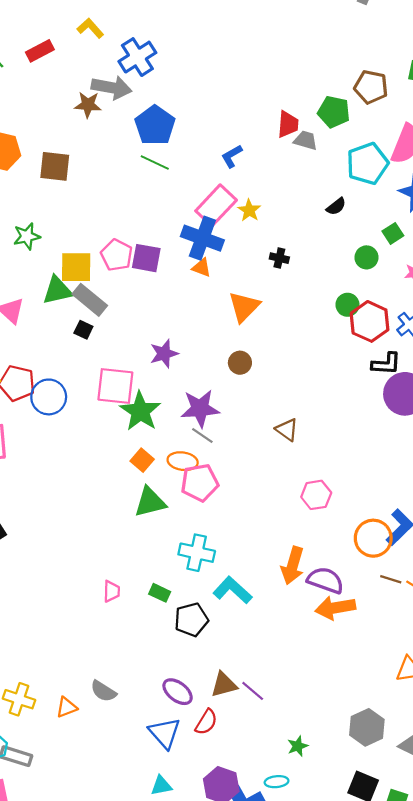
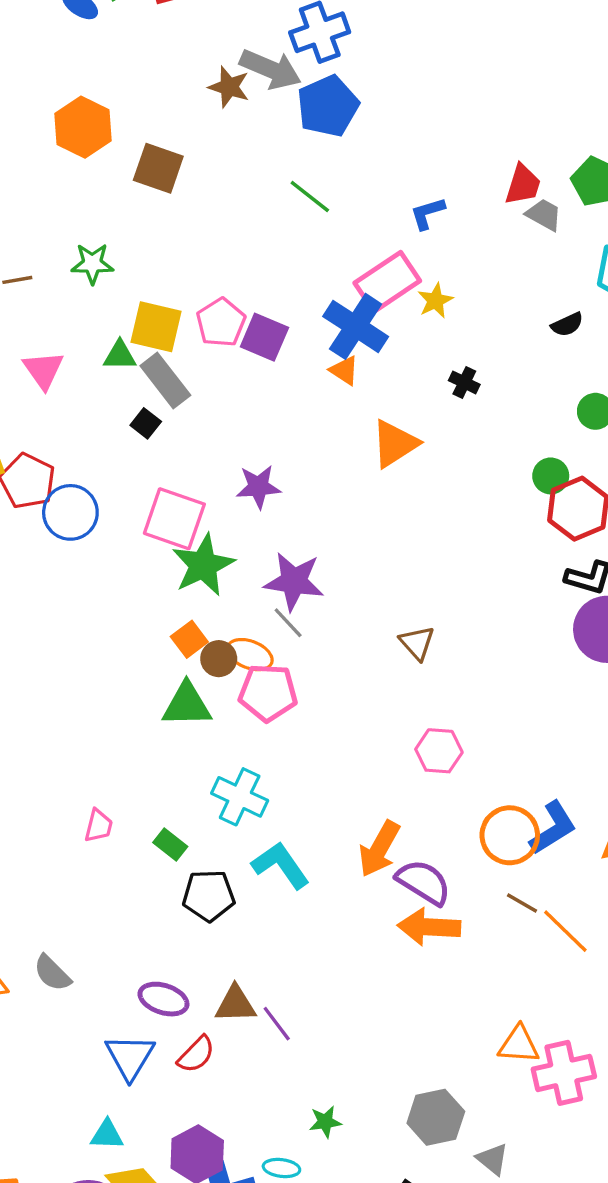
blue pentagon: (155, 125) -> (328, 106), moved
green triangle: (57, 290) -> (120, 355), size x0.7
brown circle: (240, 363) -> (219, 659), moved
purple ellipse: (178, 692) -> (163, 999), turned -32

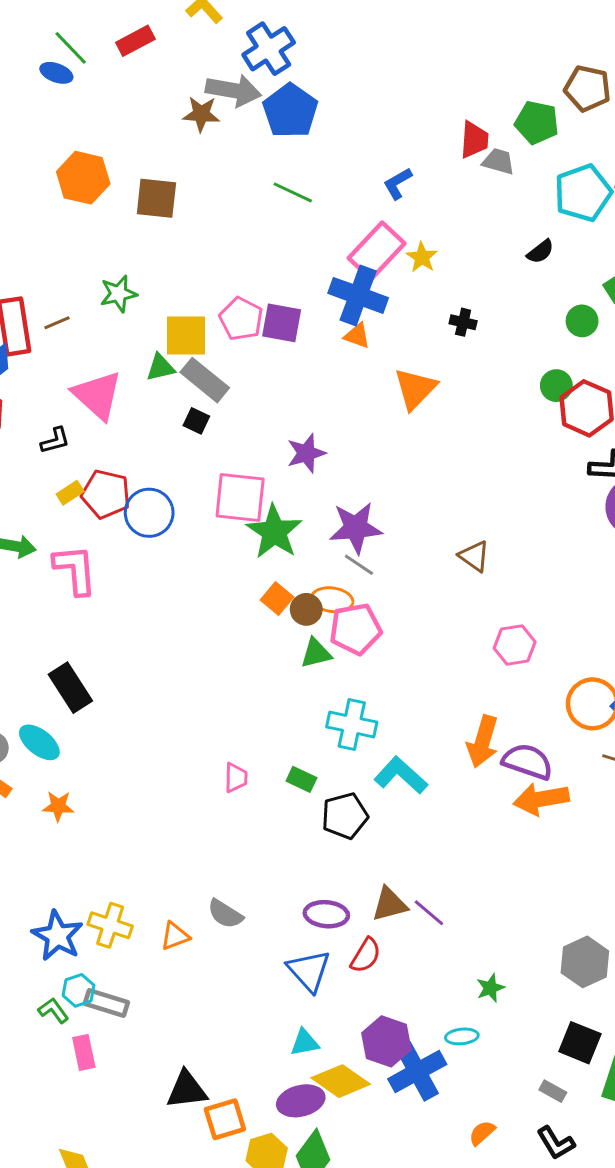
pink triangle: (43, 370) -> (97, 395), size x1.4
green triangle: (187, 705) -> (316, 653), moved, size x0.7

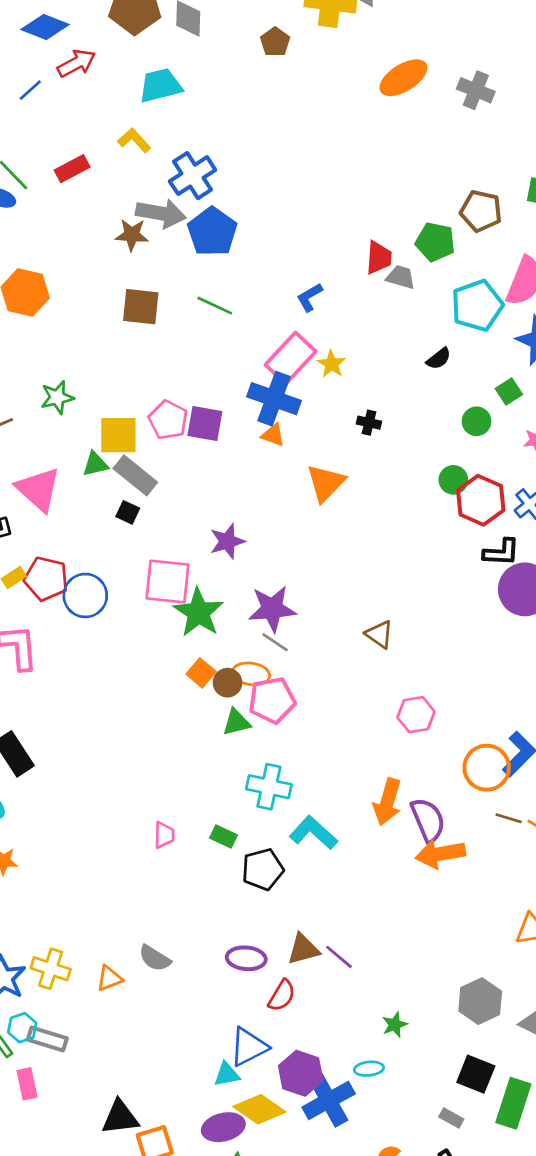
brown square: (156, 198) -> (141, 307), moved
purple semicircle: (528, 762) -> (428, 820), turned 48
blue triangle: (309, 971) -> (249, 1047), moved, turned 45

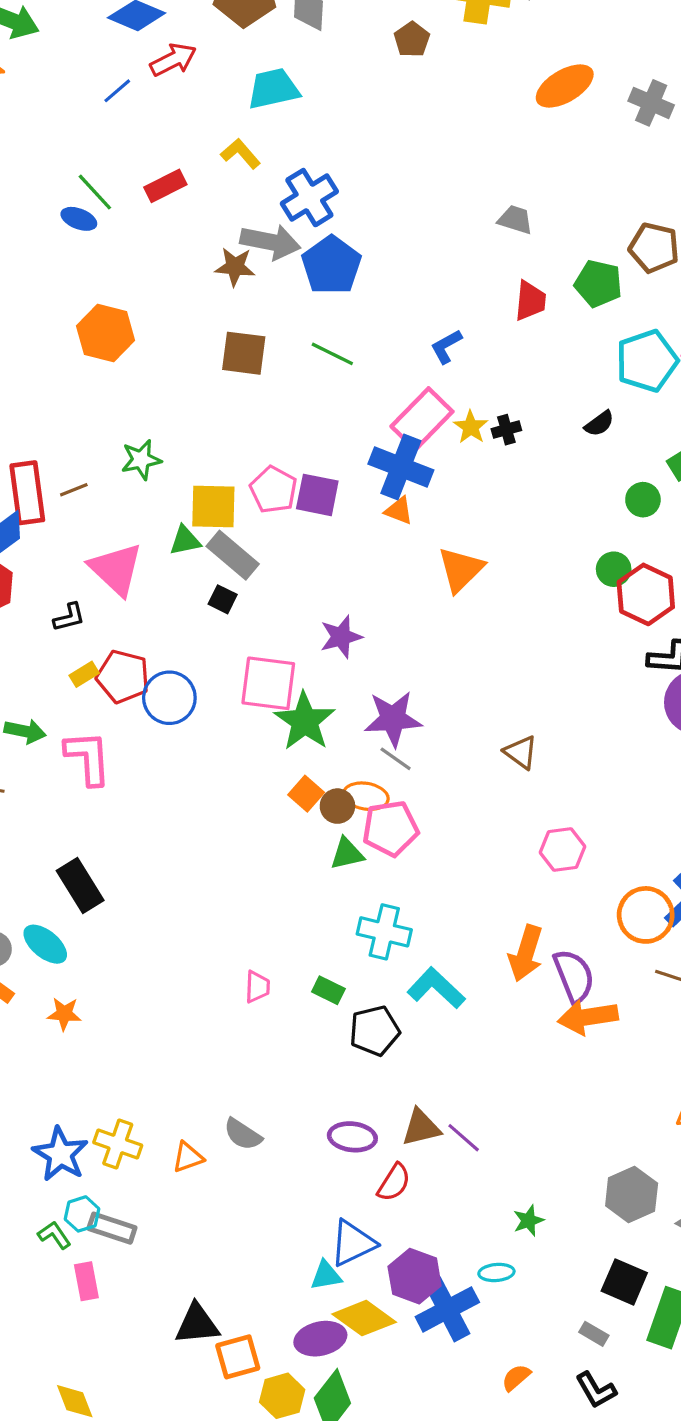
gray trapezoid: (401, 277) -> (515, 220), moved
black cross: (369, 423) -> (506, 430), moved, turned -30

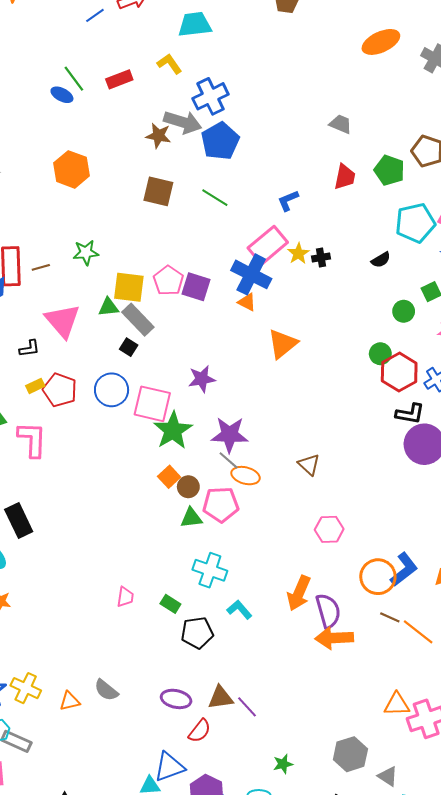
blue circle: (169, 698) -> (112, 390), moved
orange ellipse: (366, 796) -> (246, 476), moved
cyan L-shape: (436, 988) -> (239, 610), size x0.7

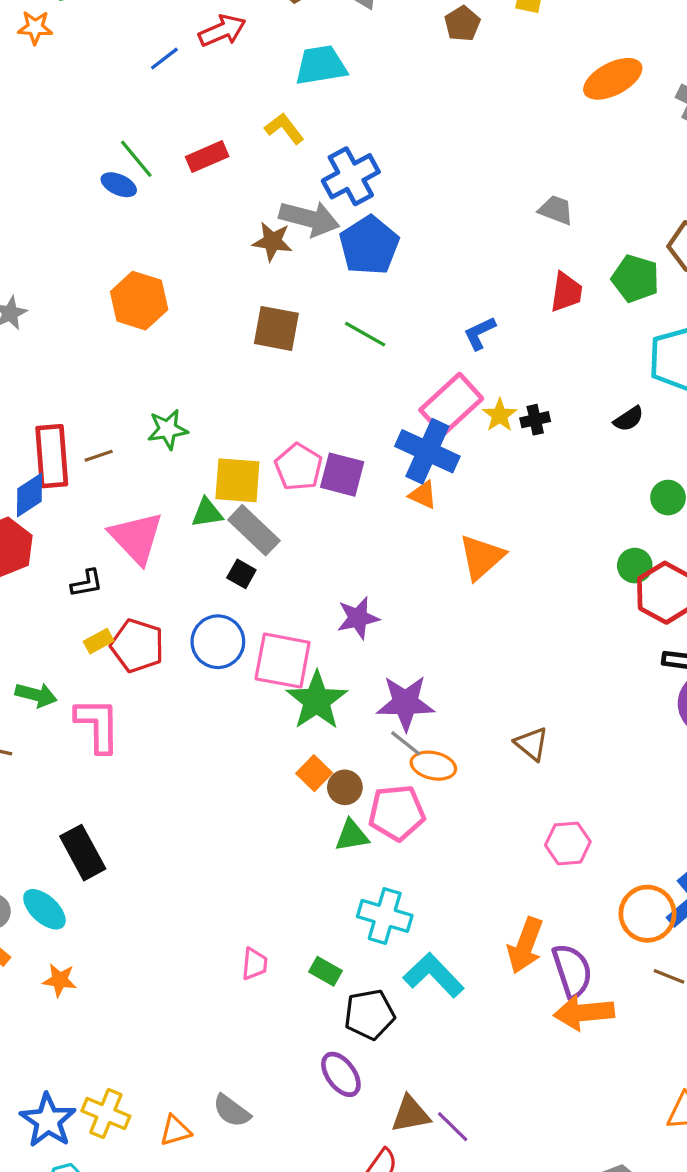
cyan L-shape: (239, 610) -> (434, 975), size x1.5
purple ellipse: (176, 699) -> (341, 1074), moved, turned 44

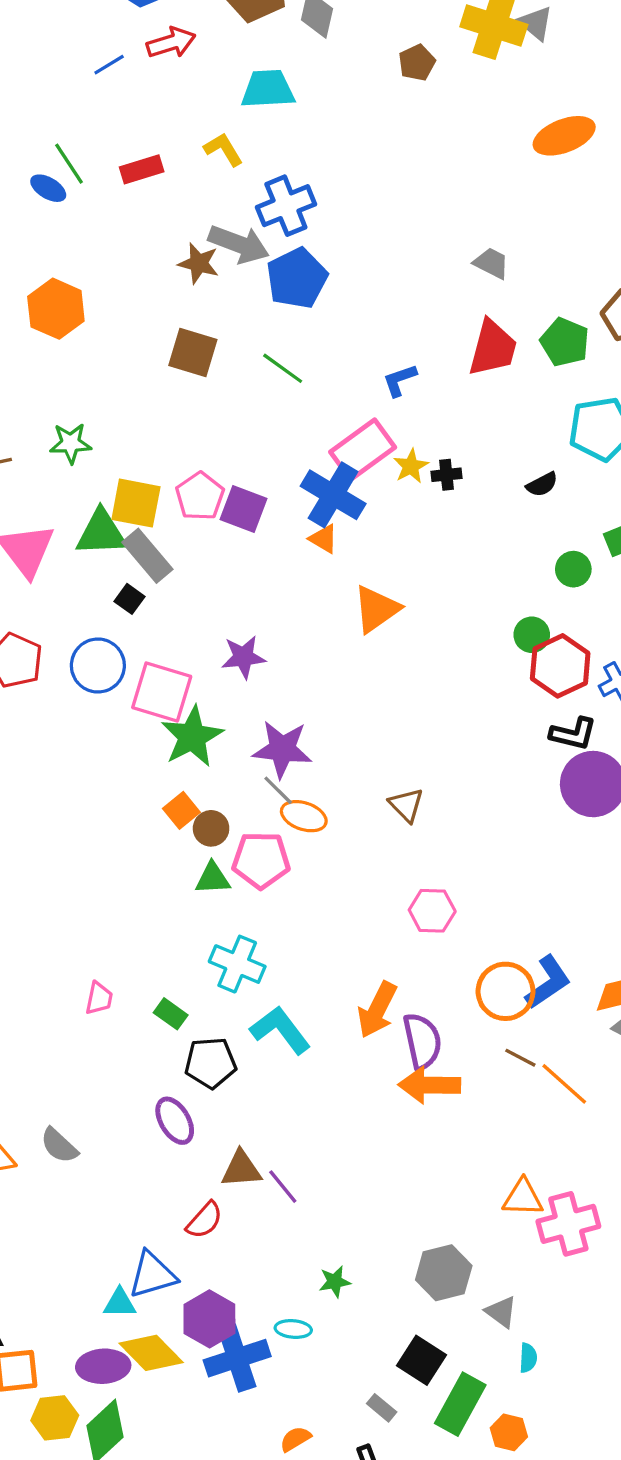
red trapezoid: (566, 292) -> (493, 348), size x1.4
green triangle: (207, 513) -> (101, 533), size x1.6

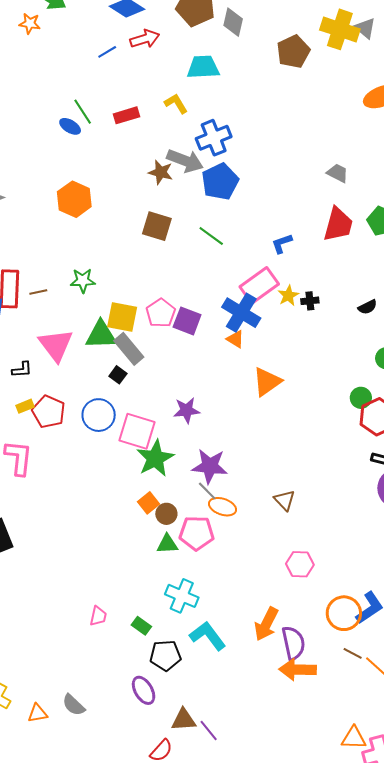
brown pentagon: (417, 63) -> (293, 52), size x1.5

